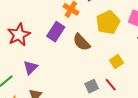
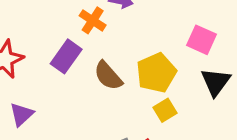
yellow pentagon: (108, 22) -> (156, 73), moved

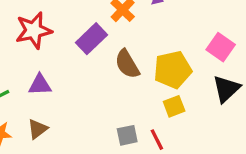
purple triangle: (22, 114) -> (40, 85), turned 30

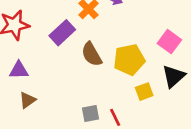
yellow square: (174, 106) -> (144, 92), moved
brown triangle: (37, 129) -> (27, 100), moved

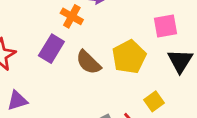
pink square: (169, 42) -> (165, 26), turned -30
yellow square: (144, 92) -> (154, 101), moved

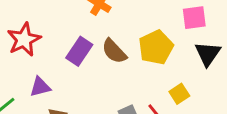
purple rectangle: (51, 49) -> (79, 51), moved

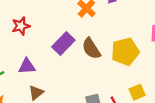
red star: (24, 39) -> (21, 26), size x0.7

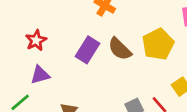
purple triangle: (27, 66) -> (40, 75), moved

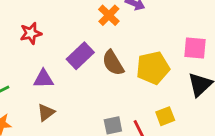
purple triangle: (40, 75) -> (43, 79), moved

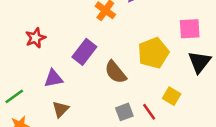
brown semicircle: (113, 63) -> (116, 72), moved
yellow square: (165, 116) -> (172, 96), turned -30

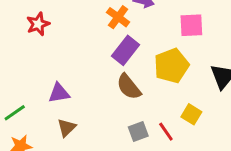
pink square: (190, 29) -> (191, 25), moved
red star: (35, 38) -> (38, 24), moved
purple rectangle: (84, 52) -> (125, 50), moved

